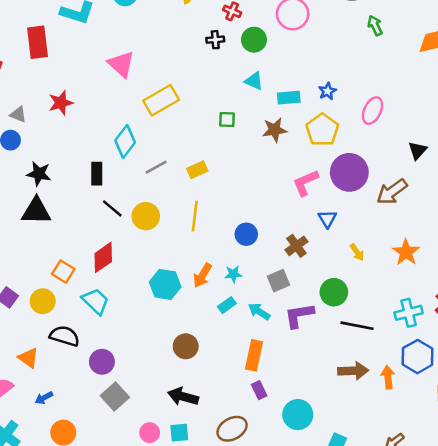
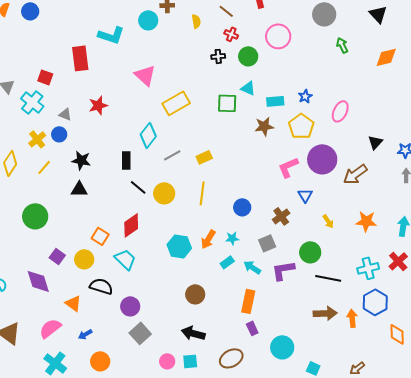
green square: (227, 120) -> (227, 103), moved, size x1.5
black triangle: (36, 211) -> (79, 189), size x0.7
orange star: (406, 252) -> (366, 221), turned -30

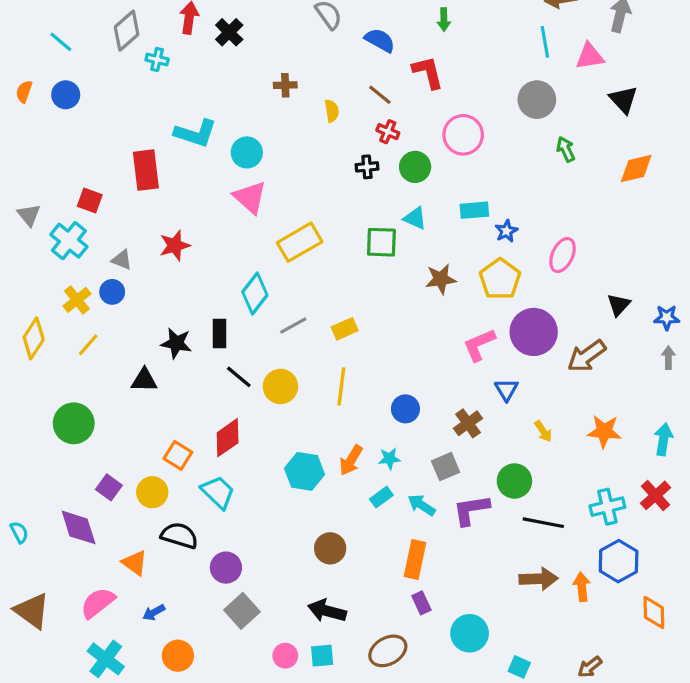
cyan circle: (148, 20) -> (247, 152), moved
cyan rectangle: (275, 101) -> (474, 210), moved
black star: (81, 160) -> (176, 343), moved

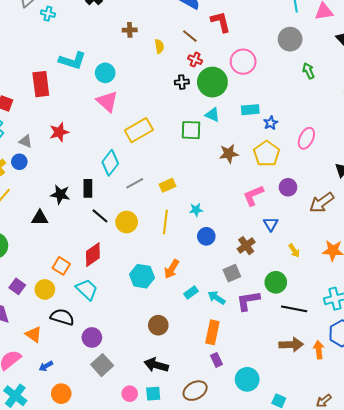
green circle: (415, 167) -> (212, 82), size x1.5
purple circle: (534, 332) -> (288, 187), size x0.6
cyan star: (389, 459) -> (196, 210), moved

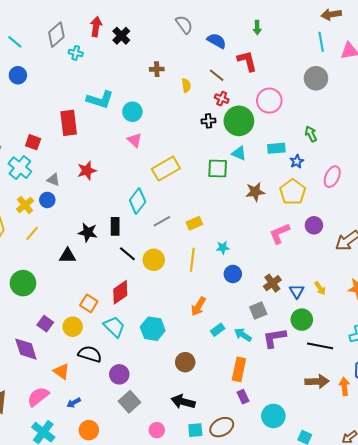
green arrow: (308, 71) -> (311, 134), moved
pink triangle: (107, 101) -> (134, 140), size x0.7
blue triangle: (271, 224) -> (297, 291), moved
cyan hexagon: (142, 276) -> (153, 329), moved
cyan square: (153, 394) -> (195, 430), moved

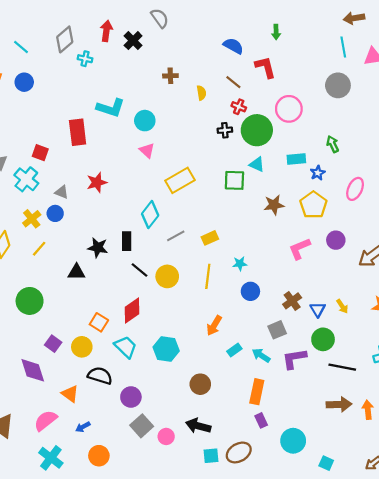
gray semicircle: (184, 25) -> (160, 18), moved
pink circle: (157, 430) -> (166, 436), moved

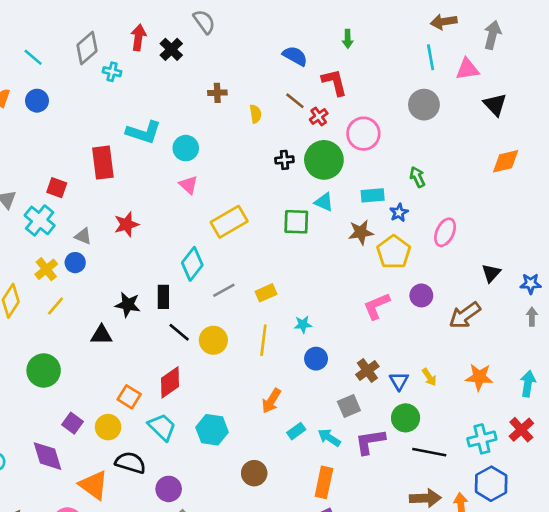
red cross: (239, 107) -> (319, 116), moved, turned 32
brown star: (274, 205) -> (361, 232), moved
orange triangle: (70, 394) -> (94, 485), size x1.4

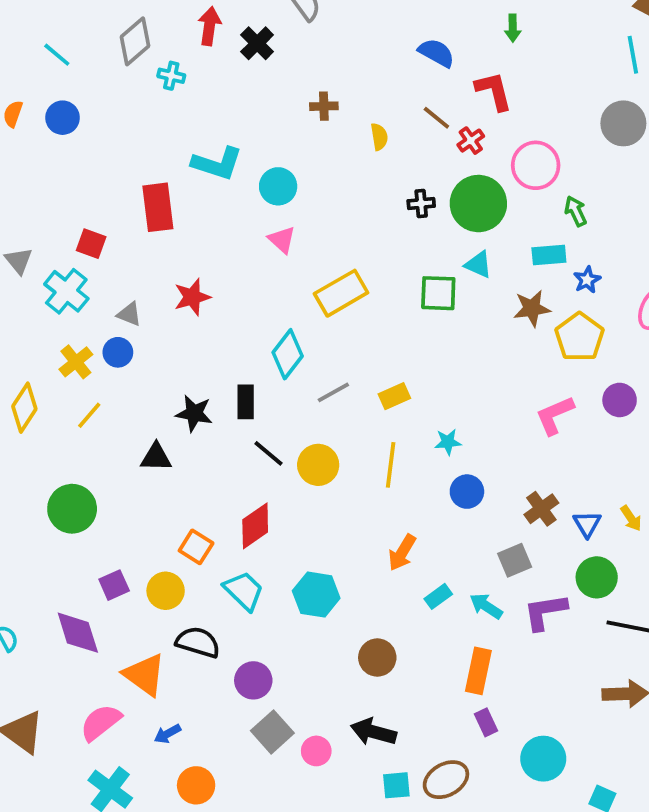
green arrow: (417, 177) -> (576, 211), moved
purple square: (73, 423) -> (114, 585), turned 30

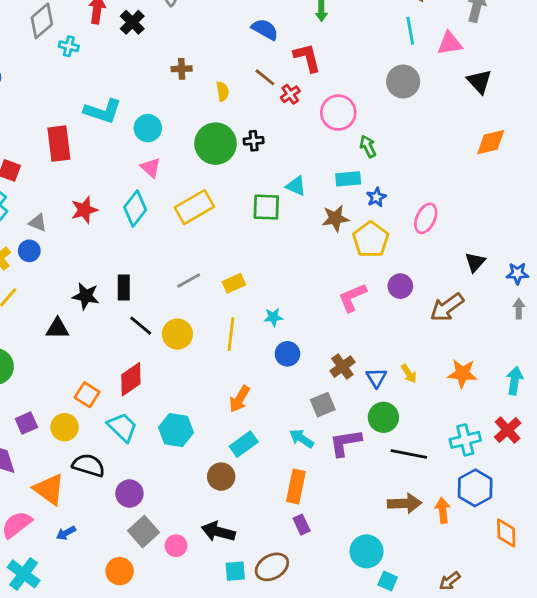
green circle: (478, 204) -> (216, 144), moved
cyan diamond: (288, 354) -> (135, 209), moved
cyan rectangle: (438, 596) -> (244, 444), moved, size x1.4
cyan circle: (543, 759) -> (366, 551), moved
orange circle: (196, 785) -> (120, 571), moved

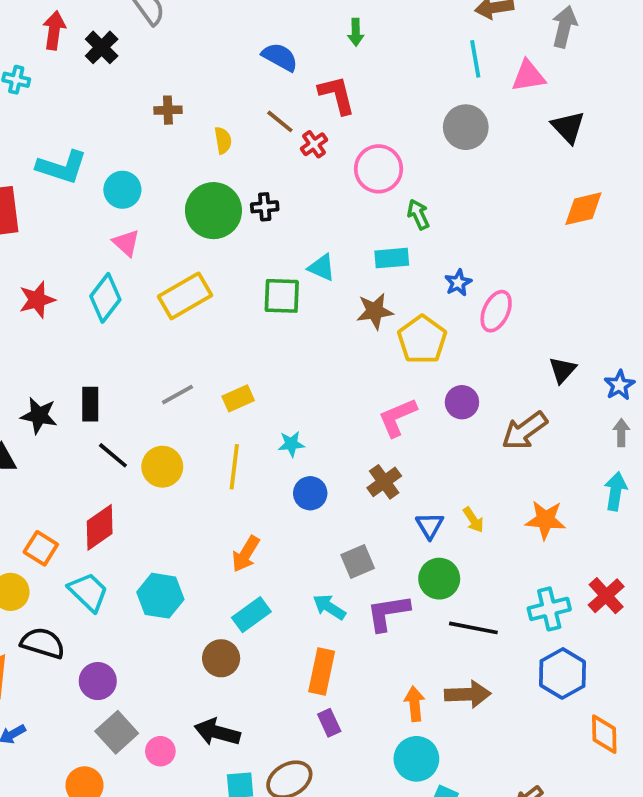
blue star: (376, 197) -> (458, 283), moved
blue star: (517, 273) -> (619, 385), turned -30
brown cross: (342, 367) -> (384, 482), moved
cyan arrow: (515, 381) -> (616, 491), moved
orange arrow: (443, 510) -> (415, 704), moved

